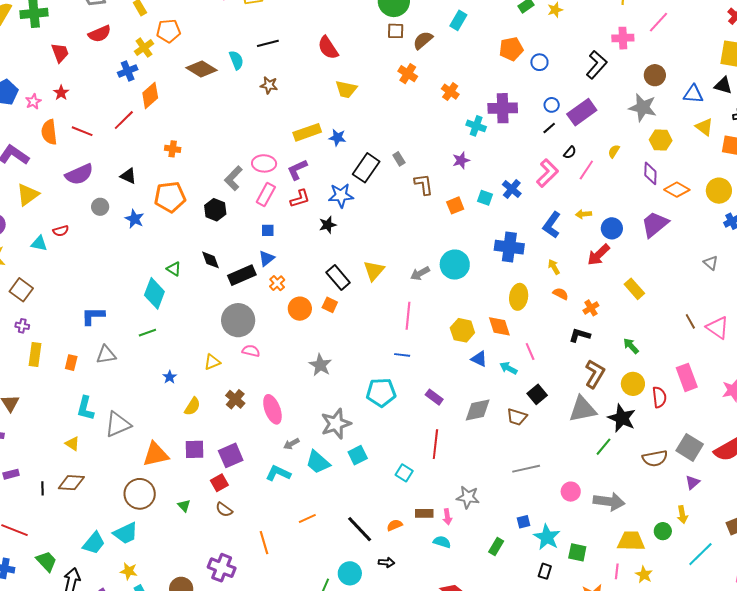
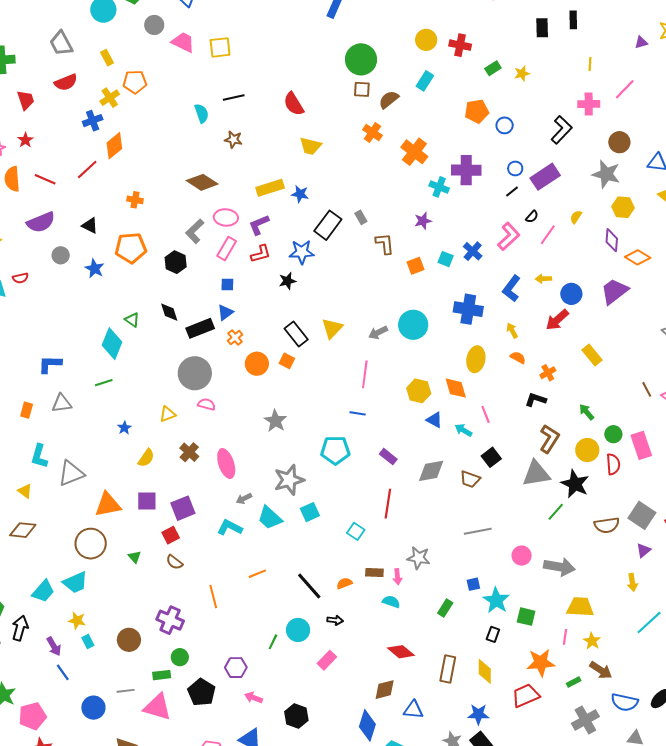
brown diamond: (202, 69) -> (202, 182), moved
orange cross: (450, 92) -> (414, 152), size x1.5
green circle: (663, 531) -> (613, 434), moved

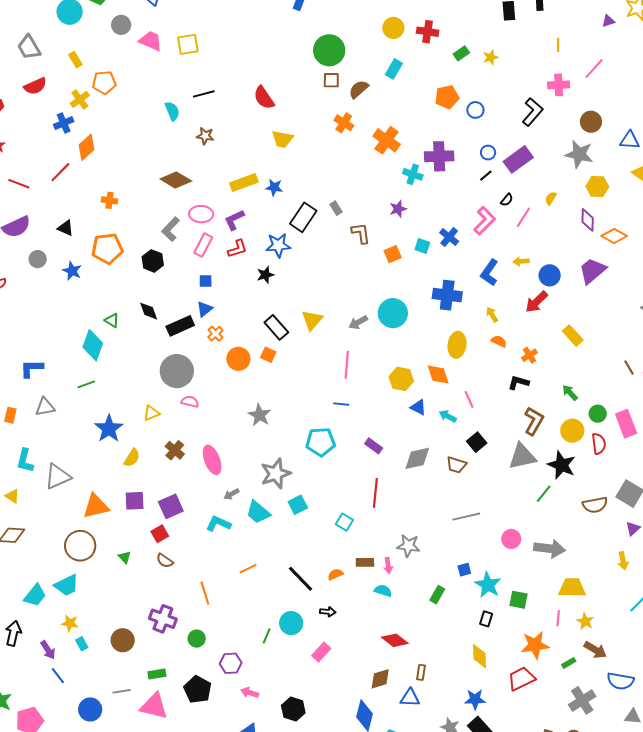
blue star: (124, 428) -> (109, 429), size x2.0
green circle: (180, 657) -> (197, 639), moved
brown rectangle: (448, 669) -> (421, 672), moved, size x0.6

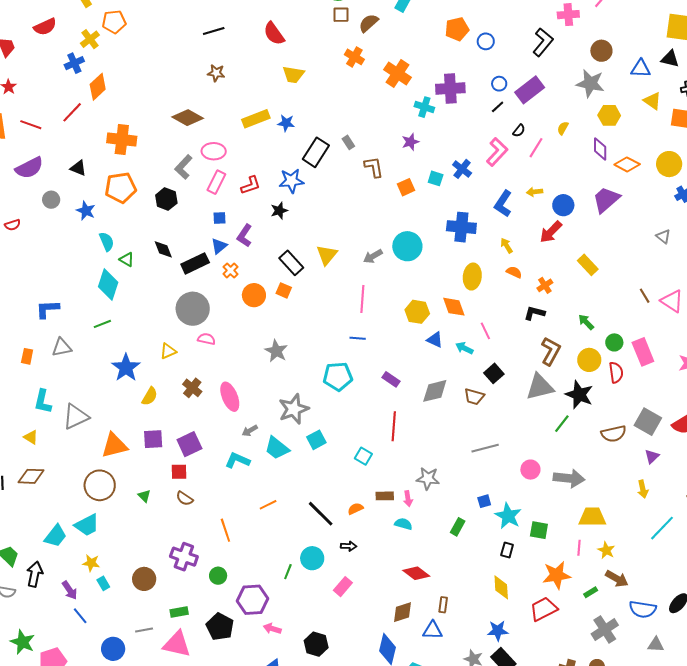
cyan semicircle: (172, 111) -> (107, 242), moved
orange cross: (110, 200) -> (122, 139), size x1.8
purple L-shape: (234, 220) -> (245, 236), moved, turned -30
red square: (160, 534) -> (179, 472), turned 30
purple hexagon: (231, 663) -> (253, 600), size x1.4

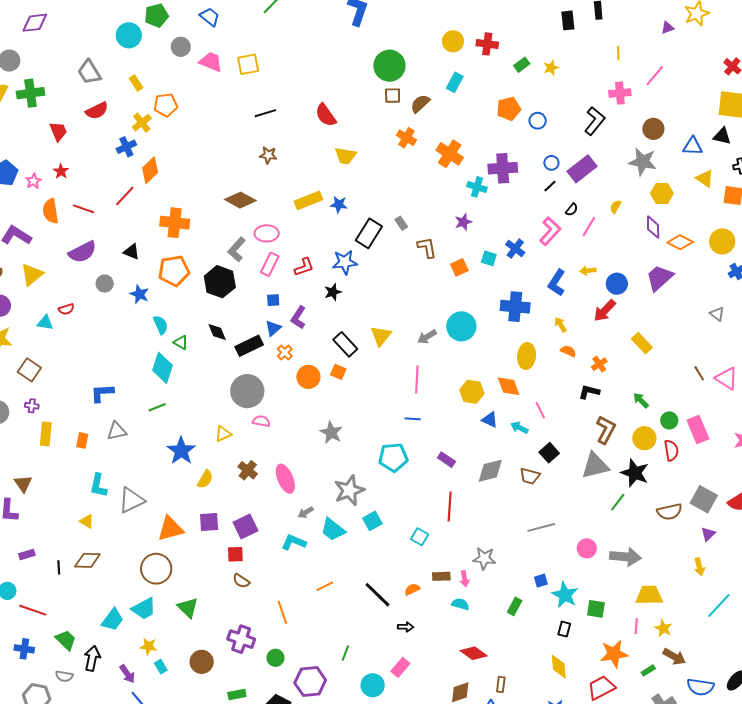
black hexagon: (166, 199) -> (220, 282), size x1.4
green triangle: (144, 496) -> (188, 608), moved, size x1.6
cyan circle: (312, 558) -> (373, 685), moved

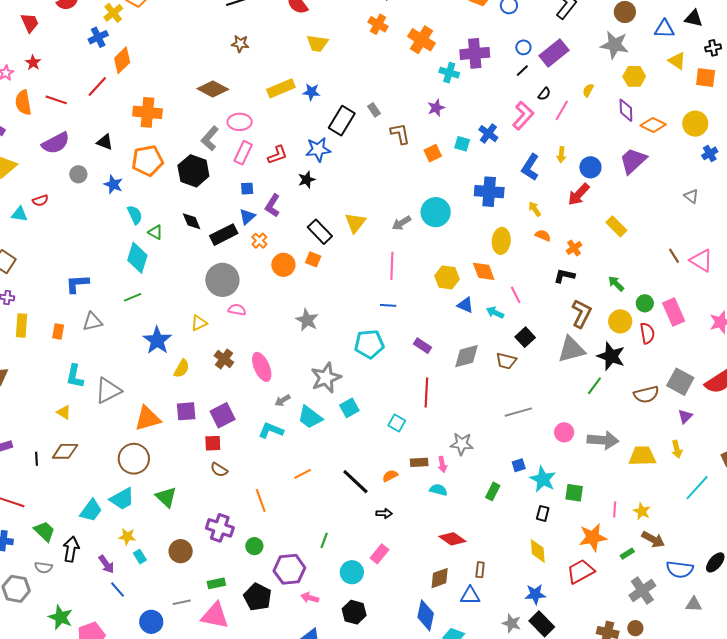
yellow arrow: (588, 271) -> (561, 155), turned -77
yellow trapezoid: (649, 595) -> (642, 456), moved

